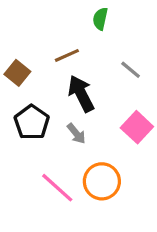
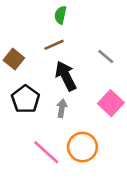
green semicircle: (100, 19) -> (60, 15), moved
gray arrow: (76, 134) -> (62, 108), turned -132

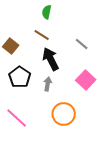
brown line: (54, 45) -> (42, 35), turned 56
pink line: (46, 152) -> (17, 118), moved

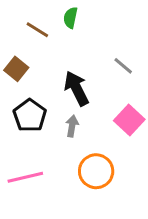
brown line: (42, 35) -> (37, 30), moved
pink line: (17, 118) -> (25, 177), turned -55

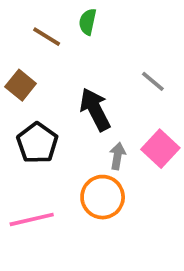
gray arrow: (72, 126) -> (117, 156), moved
orange circle: (96, 171) -> (103, 197), moved

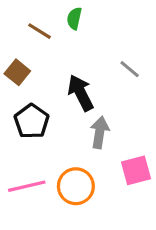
pink square: (160, 149) -> (136, 170), moved, turned 32
gray arrow: (117, 156) -> (100, 132), size x1.4
orange circle: (103, 197) -> (76, 186), moved

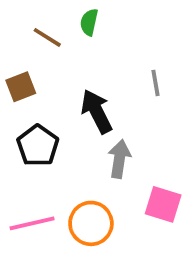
gray line: (130, 69) -> (155, 83), turned 40
brown square: (17, 72) -> (21, 87), turned 30
pink square: (136, 170) -> (163, 204), turned 32

